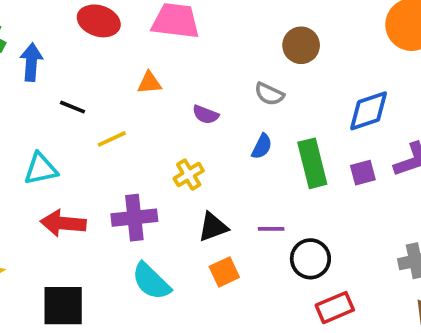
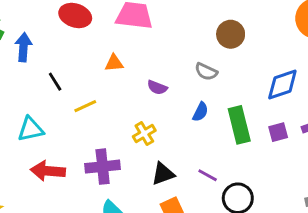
black line: (73, 107) -> (55, 82), turned 36
purple line: (271, 229) -> (208, 175), turned 30

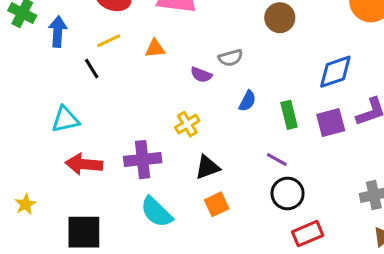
gray semicircle: (206, 72) -> (230, 58), moved, turned -40
yellow line: (85, 106) -> (109, 41), moved
green rectangle: (239, 125) -> (289, 115), size x0.7
purple square: (278, 132) -> (331, 123), size x1.4
purple line: (208, 175) -> (277, 160), moved

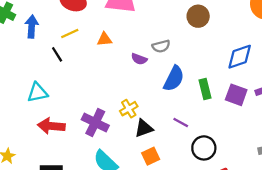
blue semicircle: (247, 101) -> (174, 79), size x1.6
purple square: (331, 123) -> (236, 95), turned 35
yellow cross: (187, 124) -> (129, 109), moved
purple cross: (143, 160) -> (95, 123), turned 32
purple line: (277, 160) -> (181, 123), moved

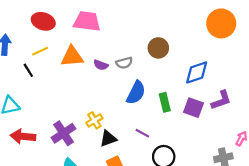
brown circle: (198, 16) -> (158, 48), moved
orange triangle: (104, 39) -> (72, 56), size x1.6
purple semicircle: (139, 59) -> (101, 65), moved
purple cross: (95, 123) -> (63, 133), turned 30

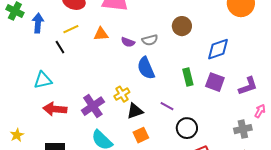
orange triangle: (72, 56) -> (101, 34), size x0.7
blue semicircle: (136, 93) -> (146, 68), moved, turned 130
purple L-shape: (221, 100) -> (248, 86), moved

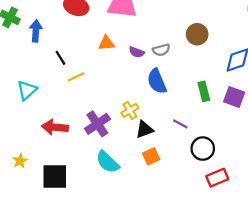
yellow line: (71, 29) -> (76, 77), moved
cyan triangle: (43, 80) -> (27, 90), moved, turned -30
yellow star: (17, 135) -> (20, 161), moved

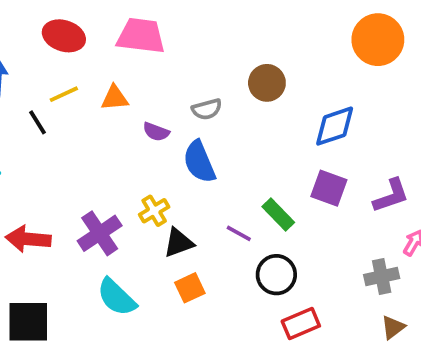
purple semicircle: (137, 52) -> (156, 132), moved
yellow line: (76, 77) -> (64, 94), moved
green rectangle: (204, 91) -> (278, 214), moved, turned -30

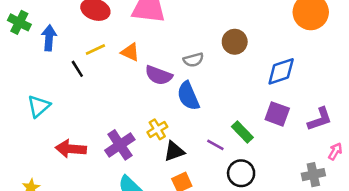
orange triangle: (115, 98) -> (130, 52), turned 30
purple semicircle: (156, 132) -> (159, 75), size x1.5

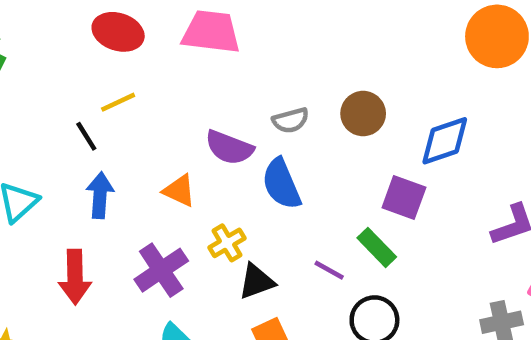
blue arrow: (49, 38) -> (100, 195), moved
brown circle: (235, 42) -> (363, 114), moved
orange triangle: (130, 52) -> (179, 191), moved
purple square: (277, 114) -> (404, 197), moved
red arrow: (71, 149) -> (75, 277), turned -96

